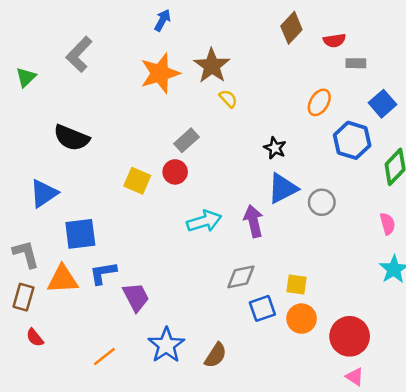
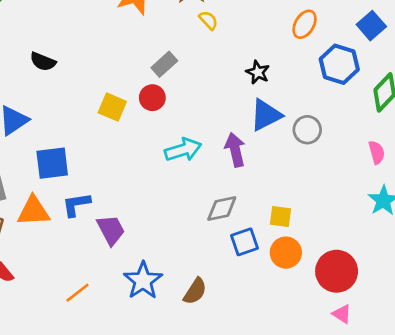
black semicircle: (71, 138) -> (43, 62), size x0.7

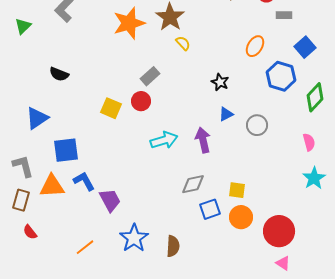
blue triangle: (266, 115) -> (226, 114), size x0.6
blue L-shape: (76, 204) -> (84, 181), turned 70
brown semicircle: (195, 291) -> (173, 246), turned -30

